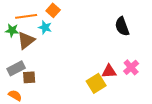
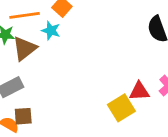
brown square: (29, 77) -> (23, 116), moved

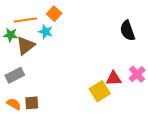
brown square: (23, 116) -> (32, 103), moved

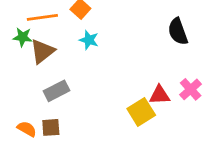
cyan star: (46, 32) -> (89, 40), moved
gray rectangle: (15, 75) -> (56, 91), moved

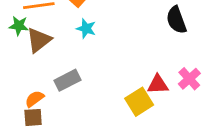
gray rectangle: (56, 91) -> (67, 80), moved
brown square: (51, 127) -> (33, 117), moved
orange semicircle: (27, 129) -> (35, 99), moved, turned -66

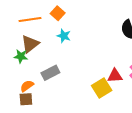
green star: (19, 26) -> (21, 56), moved

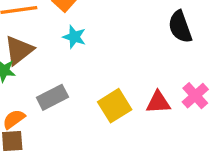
yellow square: (102, 88) -> (115, 106), moved

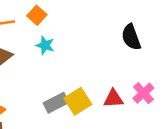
gray rectangle: (52, 97) -> (56, 103), moved

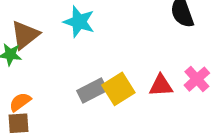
cyan star: (45, 45) -> (79, 22), size x1.4

